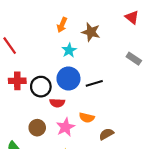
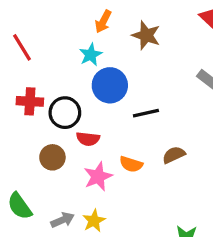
cyan star: (69, 50) -> (91, 55), moved
blue circle: (68, 79) -> (110, 85), moved
brown circle: (37, 128) -> (52, 157), moved
brown semicircle: (106, 134) -> (174, 155), moved

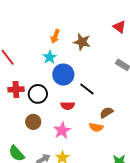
black line: (146, 113) -> (87, 89), turned 56
red semicircle: (88, 139) -> (68, 106), moved
orange semicircle: (131, 164) -> (96, 127), moved

